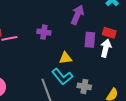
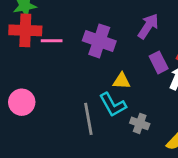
purple cross: (44, 32) -> (99, 41), size x1.6
purple rectangle: (90, 40) -> (159, 62), turned -42

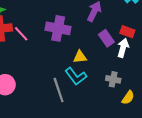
pink line: (52, 41) -> (21, 34), turned 56
gray cross: (140, 123) -> (113, 79), moved

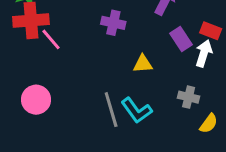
purple cross: (58, 28) -> (113, 23), size x0.7
pink line: (21, 34) -> (51, 39), moved
cyan L-shape: (76, 76) -> (137, 110), moved

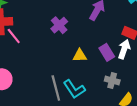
purple cross: (113, 23) -> (59, 25), turned 35
purple rectangle: (181, 39) -> (107, 52), moved

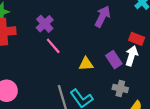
purple cross: (59, 25) -> (45, 24), moved
pink line: (14, 36) -> (53, 46), moved

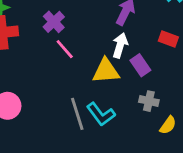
white arrow: (132, 56) -> (120, 45), moved
yellow triangle: (86, 64) -> (106, 71), size x1.5

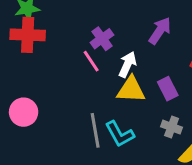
purple cross: (54, 22) -> (102, 39), moved
white arrow: (120, 45) -> (127, 64), moved

